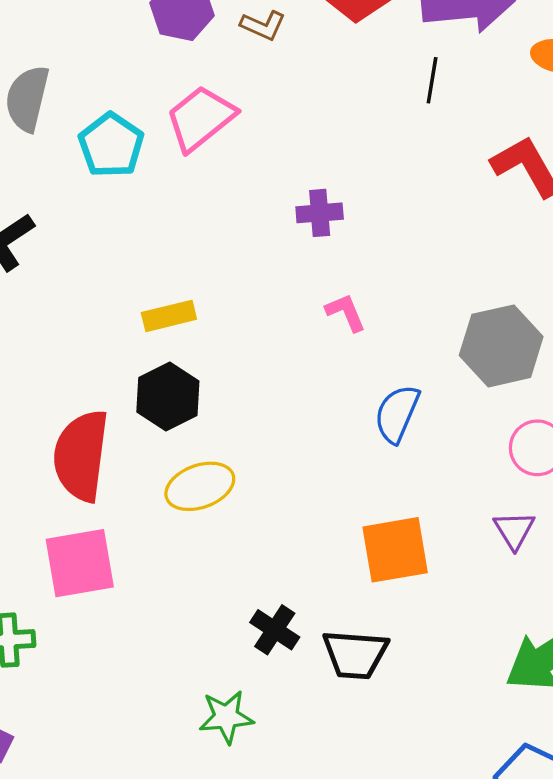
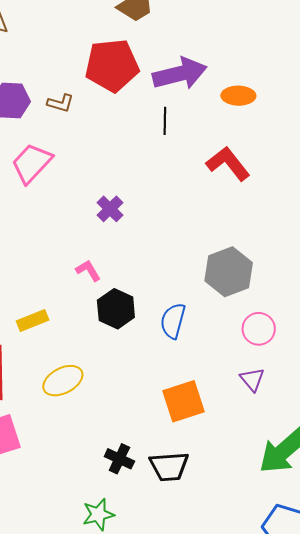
purple cross: (320, 213) -> (110, 209), turned -32
pink L-shape: (346, 312) -> (88, 271), moved
yellow rectangle: (169, 316) -> (33, 321), moved
black hexagon: (168, 397) -> (116, 309), moved

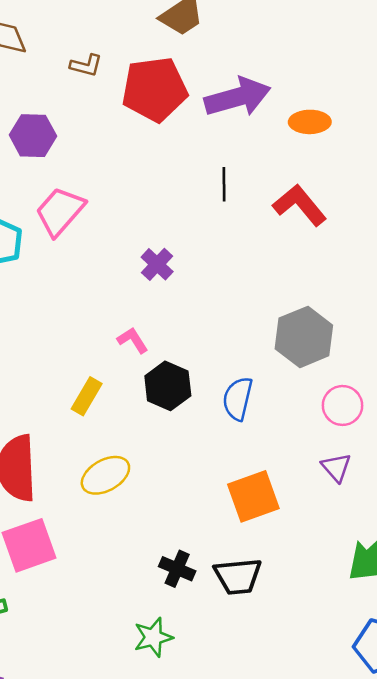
brown L-shape: (60, 103) -> (86, 65), moved
black line: (165, 121) -> (224, 184), moved
yellow rectangle: (33, 321) -> (87, 396), moved, turned -36

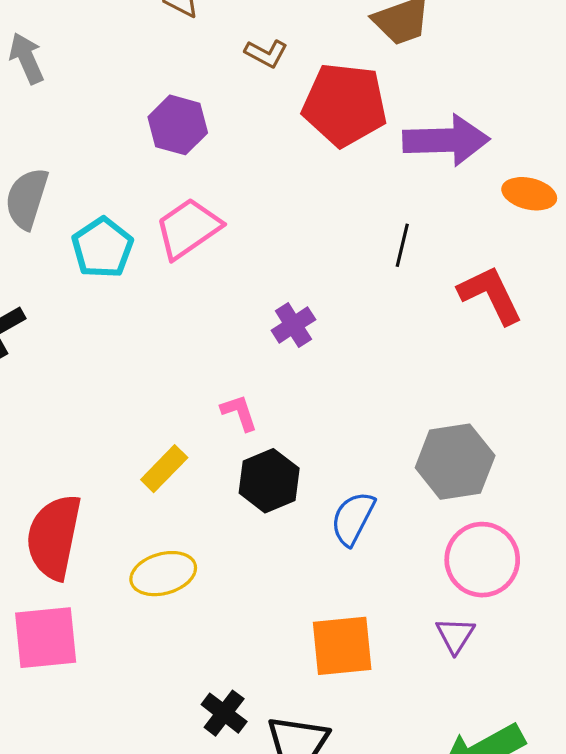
pink circle: (343, 405) -> (482, 560), size x1.4

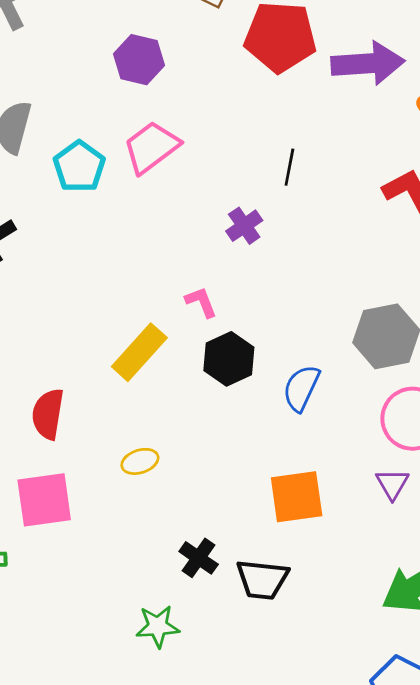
black line: (402, 245) -> (289, 167), moved
yellow rectangle: (164, 469) -> (139, 352), size x1.4
red semicircle: (54, 537) -> (48, 414), size x0.7
yellow ellipse: (163, 574) -> (140, 461), moved, size x0.7

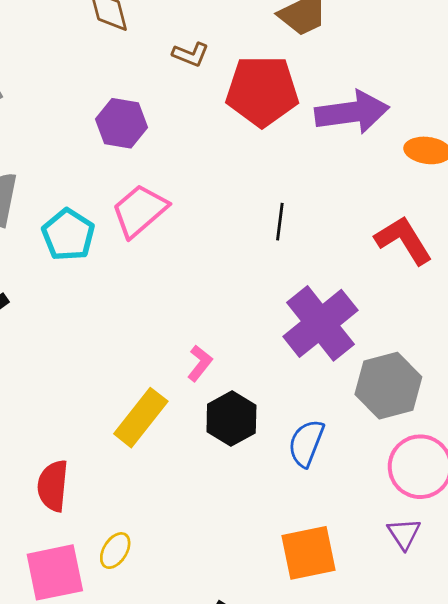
purple cross: (244, 226) -> (320, 323), moved, size x2.0
pink L-shape: (201, 302) -> (200, 363), turned 63
yellow ellipse: (140, 461) -> (115, 551), moved, turned -36

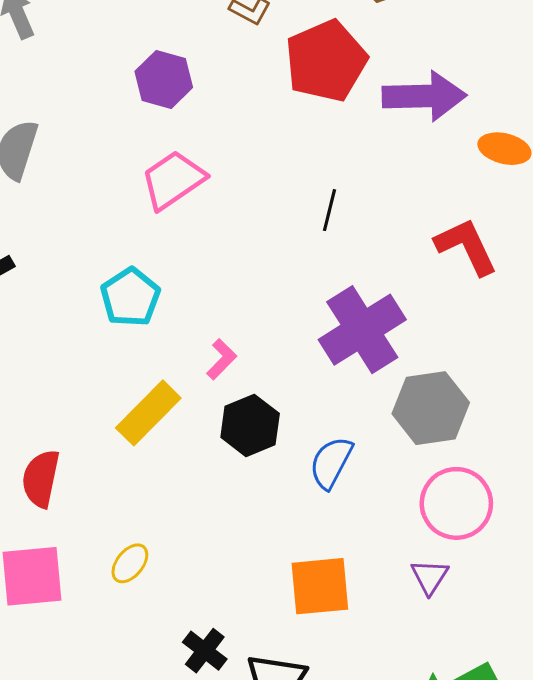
red pentagon: (262, 91) -> (326, 61), turned -30
cyan pentagon: (68, 235) -> (130, 297), moved
yellow ellipse: (115, 551) -> (130, 563), moved

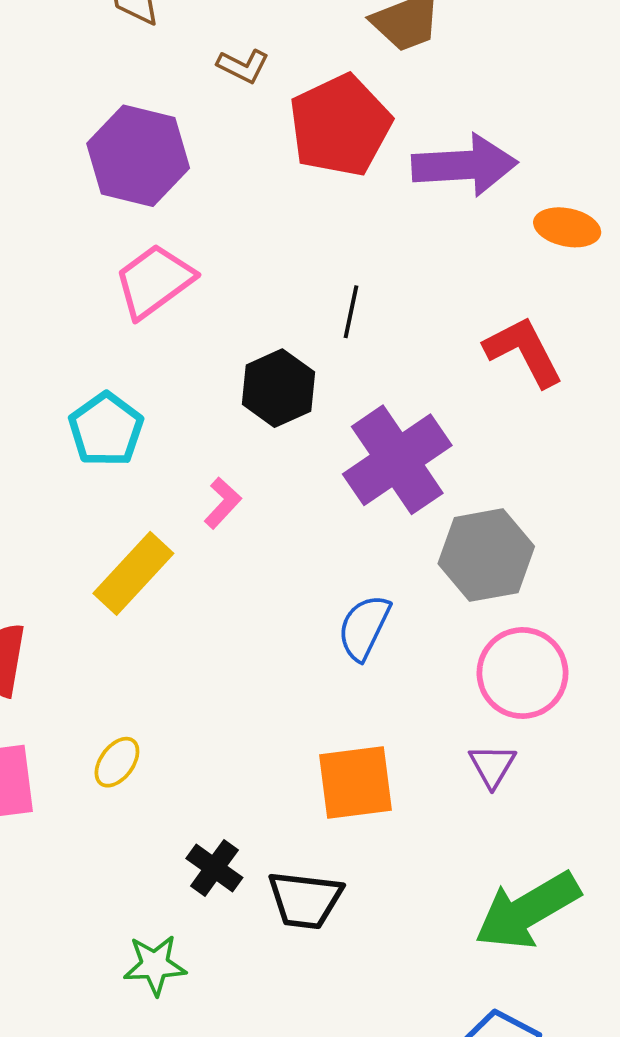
purple hexagon: (164, 79) -> (138, 156), size x1.4
black hexagon: (250, 425) -> (278, 388), moved

